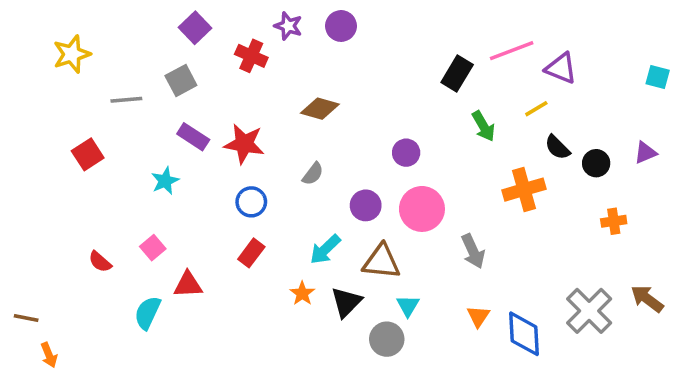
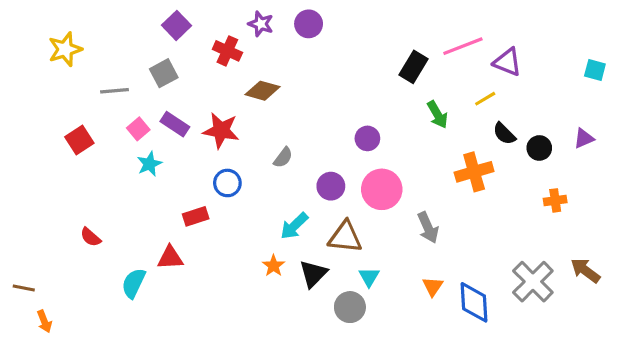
brown diamond: (320, 109) -> (262, 91), moved
pink square: (153, 248) -> (138, 129), moved
red rectangle: (251, 253) -> (196, 216), moved, turned 35

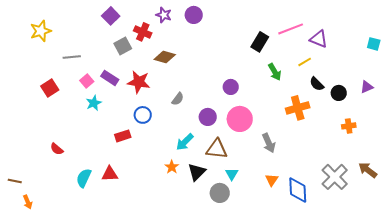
gray square: (164, 73) -> (123, 46), moved
red triangle: (170, 258) -> (110, 174), moved

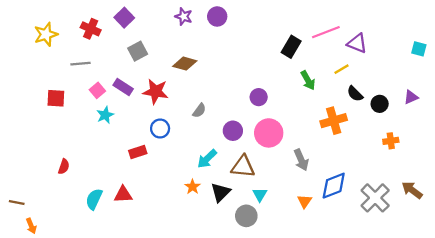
red cross: (143, 32) -> (91, 29), moved
red square: (50, 88) -> (56, 98), turned 36
red semicircle: (57, 149) -> (64, 167), turned -112
blue diamond: (298, 190) -> (334, 186), moved, turned 72

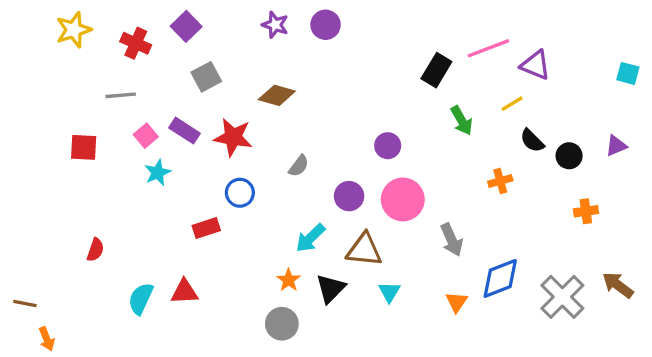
yellow star: (46, 34) -> (74, 30), moved
orange cross: (334, 121) -> (500, 181), size x0.6
gray circle: (246, 216) -> (282, 324), moved

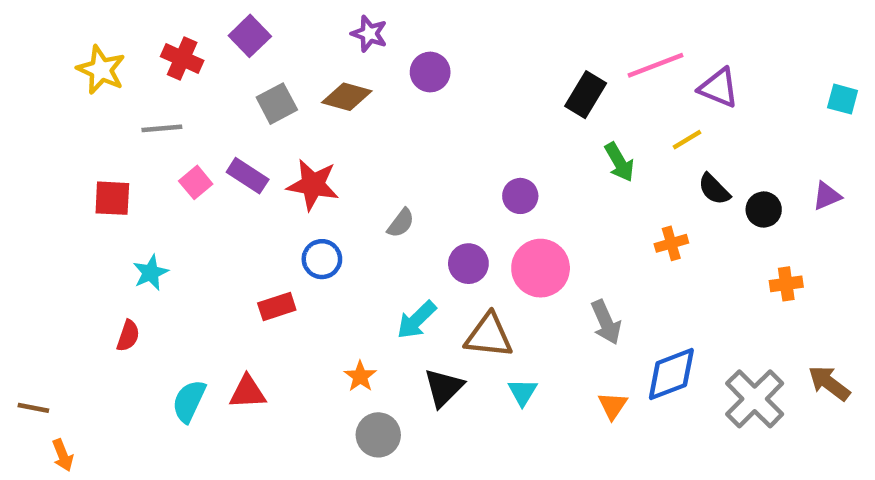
purple circle: (326, 25) -> (430, 72), moved
yellow star: (74, 30) -> (101, 70), moved, turned -30
brown diamond: (277, 95) -> (347, 97), moved
cyan star: (158, 173) -> (151, 273), moved
orange star: (289, 280) -> (360, 376), moved

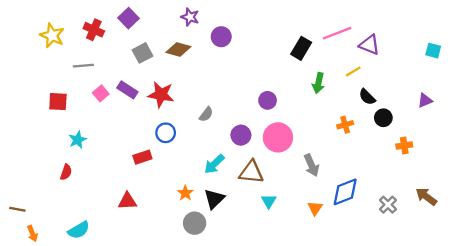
green arrow: (619, 162) -> (318, 83), turned 42
black circle: (764, 210) -> (383, 118), moved
black triangle: (444, 388) -> (214, 199), moved
gray cross: (755, 399) -> (388, 205), size x0.6
cyan semicircle: (189, 401) -> (79, 230), moved, turned -145

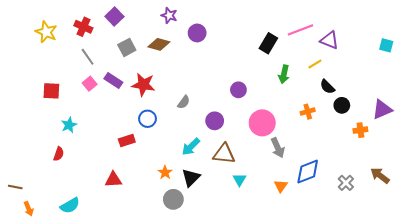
gray line: (83, 66) -> (88, 57), moved, turned 60
purple triangle: (425, 100) -> (382, 109), moved, size x1.5
pink circle: (278, 137) -> (262, 123), moved

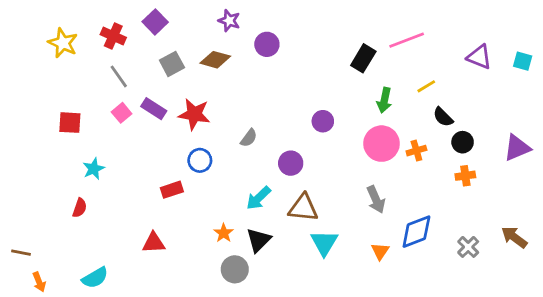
purple triangle: (329, 40) -> (479, 57), moved
pink circle: (262, 123) -> (382, 144), moved
orange cross: (360, 130) -> (465, 176), moved
cyan triangle: (239, 180) -> (324, 243), size x1.5

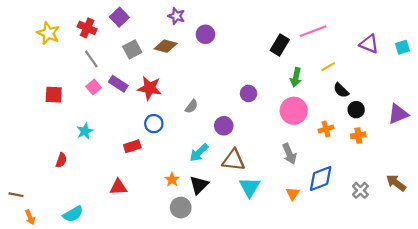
cyan square: (523, 61) -> (402, 47), turned -32
orange cross: (416, 151) -> (326, 129), moved
cyan star: (94, 169) -> (85, 131), moved

